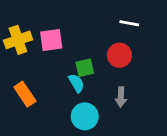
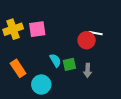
white line: (129, 23) -> (96, 33), moved
green square: (85, 68) -> (69, 64), moved
cyan circle: (85, 116) -> (41, 85), moved

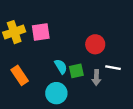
white line: (96, 33) -> (113, 68), moved
cyan circle: (41, 85) -> (56, 93), moved

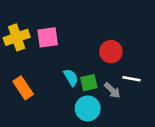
gray arrow: (96, 78) -> (112, 90), turned -48
cyan circle: (56, 93) -> (88, 108), moved

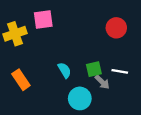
pink square: (48, 37) -> (43, 20), moved
red circle: (111, 52) -> (116, 28), moved
green square: (89, 83) -> (94, 69), moved

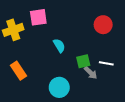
cyan semicircle: (64, 70) -> (59, 46), moved
cyan circle: (80, 98) -> (59, 87), moved

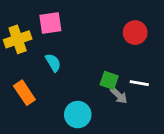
cyan semicircle: (59, 46) -> (53, 63), moved
green square: (83, 61) -> (109, 80), turned 32

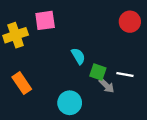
red circle: (135, 33) -> (130, 22), moved
cyan semicircle: (53, 63) -> (78, 56), moved

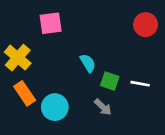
yellow cross: (16, 35) -> (18, 58), moved, turned -30
gray arrow: (107, 86) -> (103, 107), moved
cyan circle: (70, 103) -> (55, 107), moved

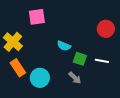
red circle: (146, 25) -> (106, 29), moved
cyan semicircle: (88, 63) -> (64, 46), turned 144

